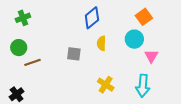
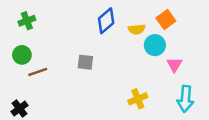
yellow semicircle: (101, 43) -> (137, 29), moved, turned -96
yellow cross: (106, 85) -> (138, 99), moved, turned 35
cyan arrow: (143, 86) -> (185, 99), moved

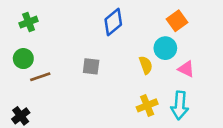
yellow semicircle: (137, 29) -> (146, 65), moved, turned -105
pink triangle: (174, 65) -> (186, 69), turned -35
cyan arrow: (185, 99) -> (180, 105), moved

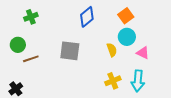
orange square: (177, 21) -> (126, 16), moved
green cross: (29, 22) -> (31, 17), moved
gray square: (91, 66) -> (70, 51), size x1.5

